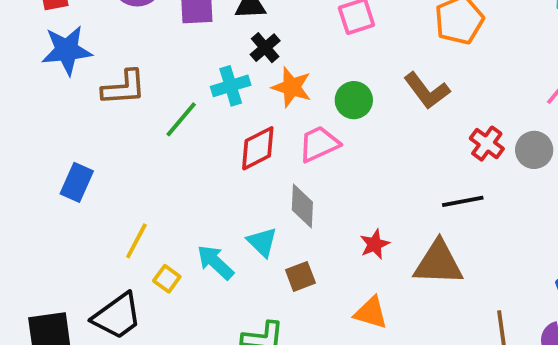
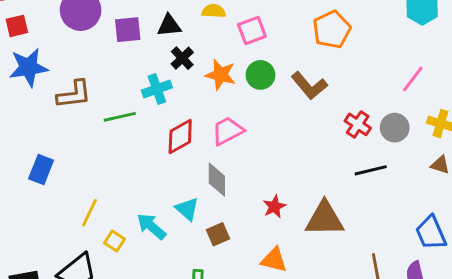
orange star: (292, 87) -> (221, 75), moved
green circle: (354, 100) -> (260, 75), moved
green line: (181, 119) -> (120, 117), turned 40
black line: (463, 201) -> (371, 170), moved

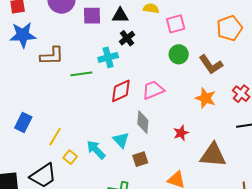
orange star: (221, 75) -> (206, 98), moved
blue rectangle: (41, 170) -> (23, 122), moved
red star: (274, 207) -> (181, 133), moved

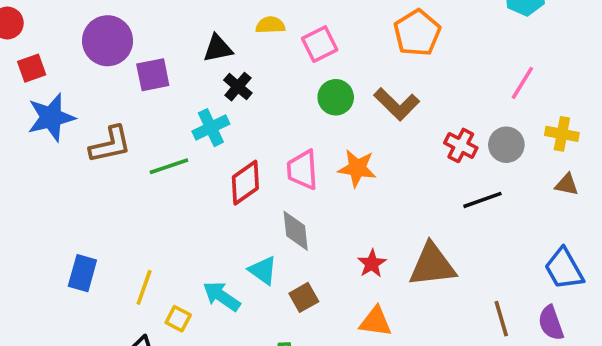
purple square: (92, 16) -> (153, 75), moved
pink trapezoid: (153, 90) -> (303, 170), turned -60
orange star: (206, 98) -> (357, 168), moved
red star: (181, 133) -> (372, 264), moved

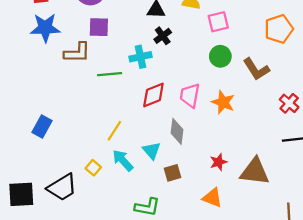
purple square: (153, 75) -> (99, 27), moved
yellow line: (144, 287) -> (114, 131), moved

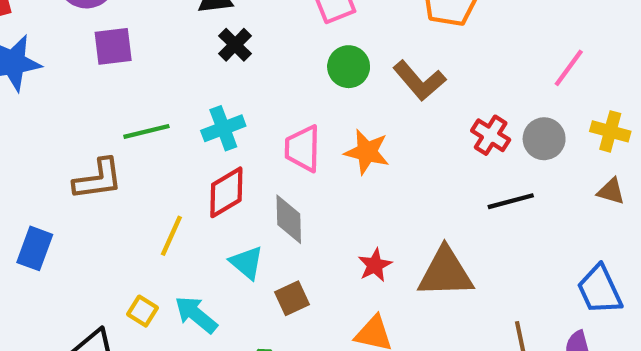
brown L-shape: (77, 53) -> (98, 179), moved
cyan cross: (140, 57) -> (223, 128), moved
red diamond: (153, 95) -> (226, 192), moved
cyan arrow: (123, 160) -> (196, 315), moved

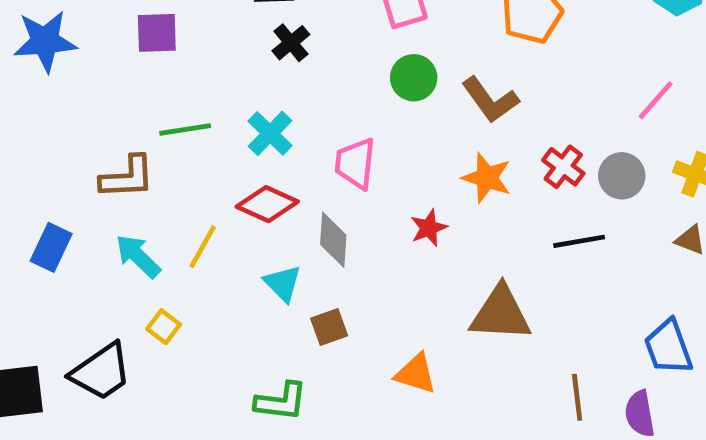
cyan cross: (223, 128) -> (270, 133), turned -30
orange star: (367, 152) -> (487, 178), moved
red diamond: (226, 192) -> (267, 204), turned 50
red star: (375, 265) -> (429, 228), moved
cyan arrow: (196, 315) -> (138, 256), moved

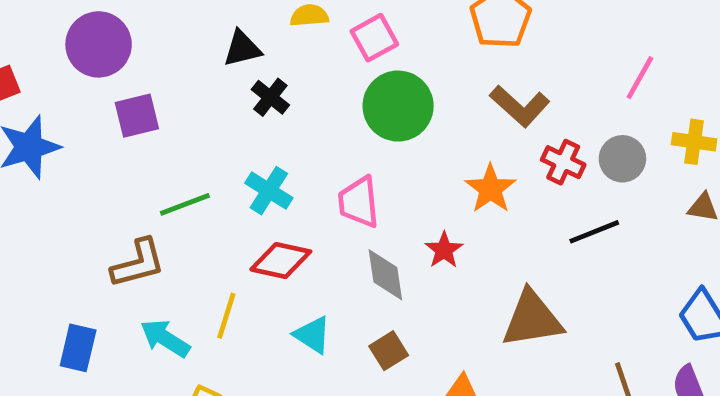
green circle: (414, 78) -> (398, 106), size x1.5
brown L-shape: (490, 100) -> (520, 106), moved
orange star: (487, 178) -> (491, 189), turned 30
gray diamond: (333, 240) -> (385, 275), moved
brown square: (329, 327) -> (389, 351), moved

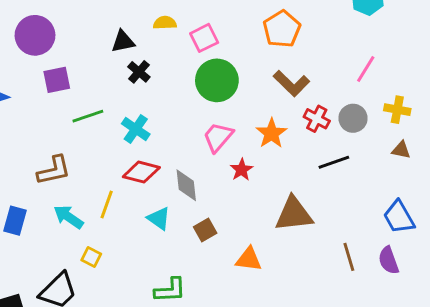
pink trapezoid: (359, 202) -> (218, 137), moved, turned 44
green line: (185, 204) -> (88, 116), moved
gray diamond: (385, 275) -> (186, 185), moved

